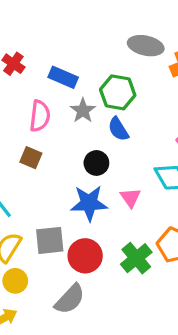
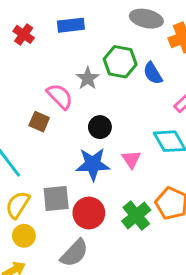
blue rectangle: (63, 77) -> (71, 25), moved, turned -30
pink semicircle: (40, 116) -> (60, 96), moved, turned -52
blue semicircle: (118, 129) -> (153, 73), moved

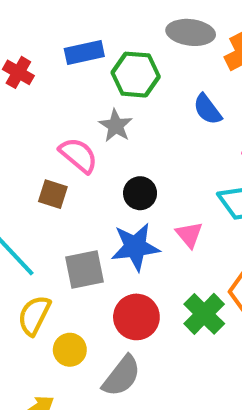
green hexagon: (120, 62) -> (136, 75), moved
gray square: (56, 198) -> (84, 269), moved
yellow circle: (24, 236) -> (70, 350), moved

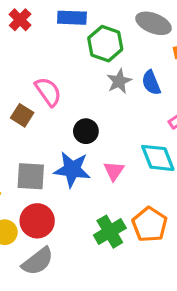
gray star: (116, 126) -> (119, 81), moved
red circle: (136, 317) -> (37, 221), moved

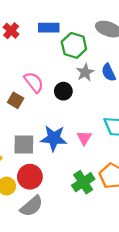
black circle: (86, 131) -> (63, 91), moved

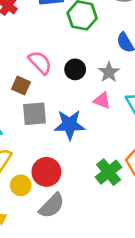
gray star: (85, 72) -> (109, 72), moved
pink triangle: (84, 138) -> (102, 101), moved, turned -35
gray square: (24, 144) -> (34, 114), moved

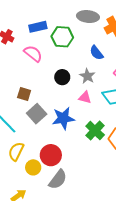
pink semicircle: (40, 63) -> (33, 54), moved
gray square: (34, 114) -> (37, 114), turned -30
green cross: (109, 172) -> (95, 131), moved

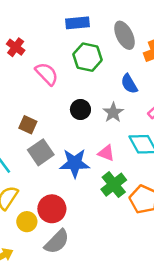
gray ellipse: (88, 17) -> (124, 35), turned 50
blue rectangle: (38, 27) -> (77, 23), moved
pink triangle: (85, 98) -> (106, 153), moved

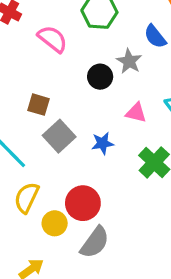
gray star: (113, 112) -> (129, 61), moved
pink triangle: (106, 153) -> (136, 113), moved
blue star: (75, 163) -> (103, 143), size x0.6

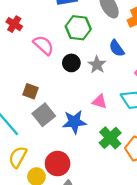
black circle: (100, 77) -> (71, 63), moved
blue star: (103, 143) -> (74, 122), size x1.5

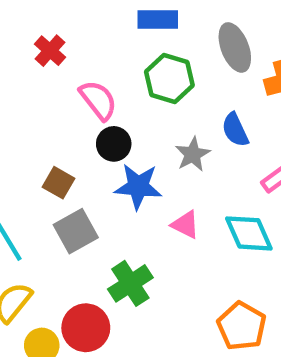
black circle: (71, 63) -> (114, 144), moved
blue star: (74, 122) -> (138, 186), moved
green cross: (110, 138) -> (130, 283), moved

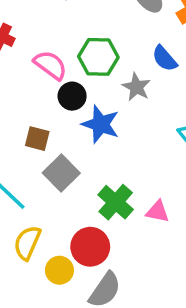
green hexagon: (169, 79) -> (98, 57), moved
blue star: (138, 186) -> (101, 124), turned 30
pink triangle: (185, 225) -> (157, 212), moved

